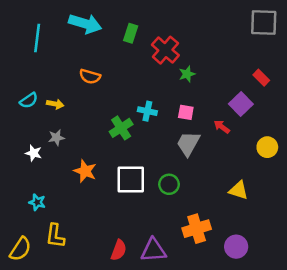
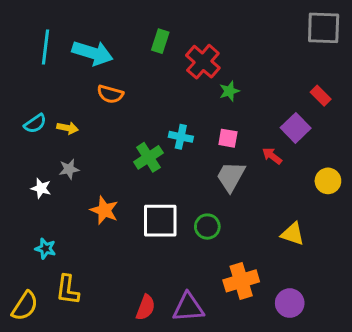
cyan arrow: (85, 24) -> (93, 53), moved

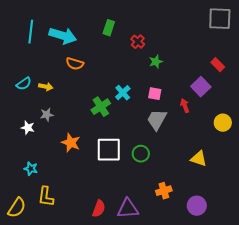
red cross: (203, 62) -> (138, 42), size x0.6
cyan cross: (181, 137) -> (123, 93), turned 35
red arrow: (272, 156) -> (185, 106), turned 32
orange cross: (241, 281) -> (164, 191), size x0.7

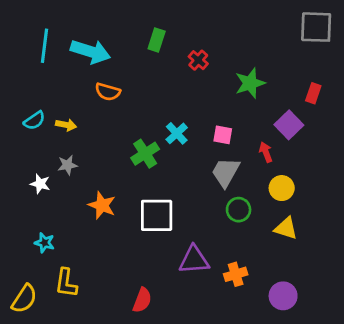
green star: (156, 62) -> (250, 83), moved, size x1.5
red rectangle: (218, 65) -> (313, 93), turned 64
yellow circle: (223, 123) -> (282, 188), moved
green circle: (141, 154) -> (239, 210), moved
purple triangle: (128, 209) -> (194, 260), moved

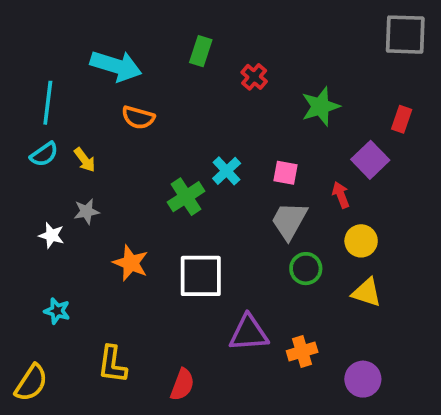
cyan line: (44, 46) -> (48, 103), moved
yellow arrow: (66, 125) -> (85, 160), turned 42
yellow L-shape: (66, 283) -> (112, 364), moved

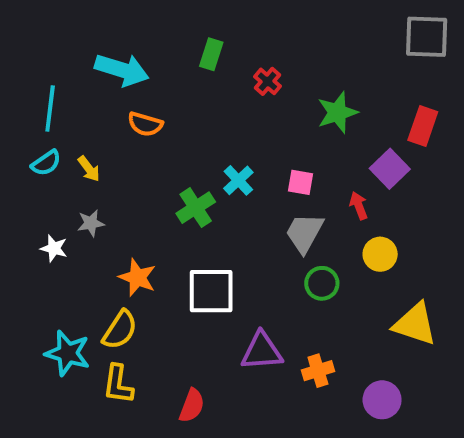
red rectangle: (402, 119) -> (423, 126), size x1.4
yellow triangle: (367, 292) -> (415, 324), moved, size x1.4
cyan star: (57, 311) -> (68, 353), moved, size x1.6
yellow semicircle: (31, 383) -> (120, 330), moved

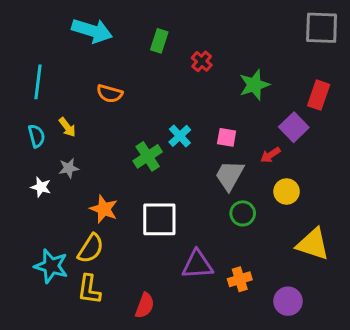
cyan arrow: (122, 70) -> (92, 31), moved
cyan semicircle: (46, 163) -> (37, 136), moved, turned -70
red arrow: (359, 206) -> (270, 155), turned -102

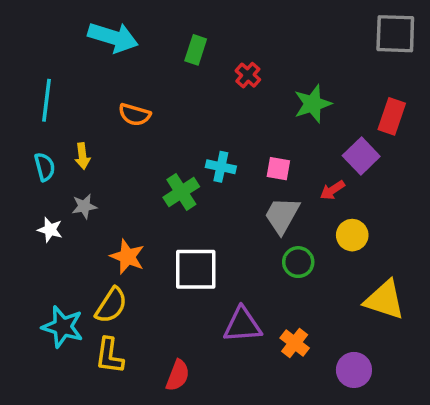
yellow arrow: (67, 127) -> (82, 156), turned 30
cyan cross: (180, 136) -> (221, 167), turned -35
orange cross: (240, 279) -> (295, 343), turned -35

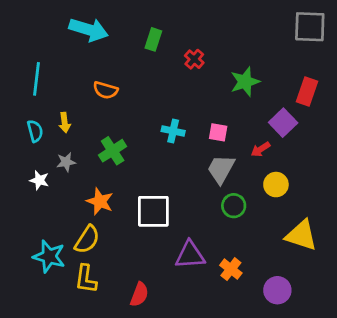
green cross: (181, 192) -> (113, 151), moved

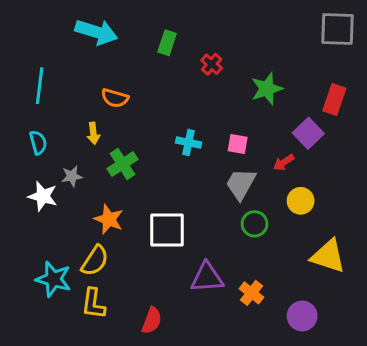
yellow arrow: (65, 123) -> (93, 133), moved
white star: (39, 180) -> (43, 196), size x1.4

